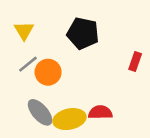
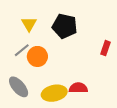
yellow triangle: (24, 31) -> (29, 24), moved
gray ellipse: (40, 112) -> (19, 87), moved

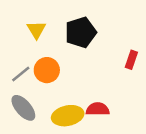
black pentagon: (65, 26) -> (81, 32), turned -30
gray line: (22, 50) -> (21, 74), moved

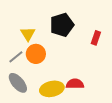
yellow triangle: (36, 30) -> (28, 34), moved
red rectangle: (131, 60) -> (96, 38), moved

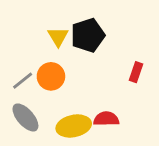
yellow triangle: (28, 34) -> (58, 37), moved
red rectangle: (96, 38) -> (136, 72), moved

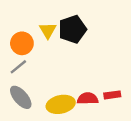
red rectangle: (136, 72) -> (112, 95), moved, turned 63
orange circle: (51, 76) -> (22, 43), moved

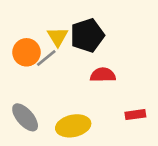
gray line: (18, 67) -> (46, 58), moved
red semicircle: (88, 99) -> (103, 75), moved

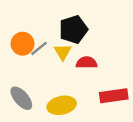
yellow triangle: (58, 37) -> (63, 52), moved
red rectangle: (135, 115) -> (114, 96), size x1.6

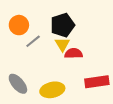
orange circle: (23, 44) -> (19, 25), moved
yellow triangle: (63, 52) -> (62, 44), moved

